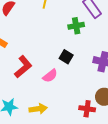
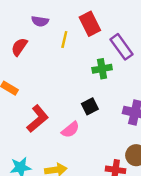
black square: (66, 57) -> (90, 106), turned 32

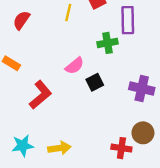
purple rectangle: (122, 47) -> (128, 20), turned 35
pink semicircle: (70, 130) -> (75, 66), moved

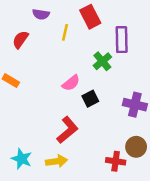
green cross: (108, 43) -> (102, 61), turned -30
red L-shape: (40, 95) -> (67, 130), moved
cyan star: (23, 146) -> (22, 159), turned 30

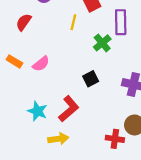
yellow line: (65, 32) -> (73, 22), moved
pink semicircle: (71, 83) -> (41, 64), moved
cyan star: (22, 159) -> (37, 111), moved

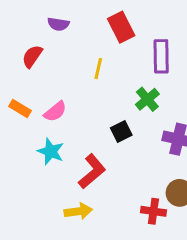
yellow line: (73, 22) -> (98, 69), moved
green cross: (102, 43) -> (147, 99), moved
cyan star: (37, 111) -> (51, 151), moved

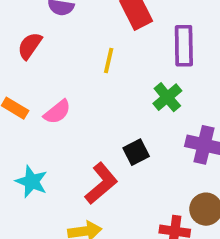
black square: (121, 131) -> (136, 152), moved
cyan star: (51, 151) -> (32, 182), moved

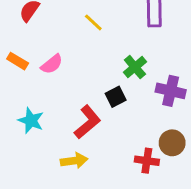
yellow line: (109, 60) -> (93, 22), turned -60
green cross: (167, 97) -> (135, 67), moved

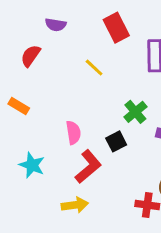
pink semicircle: (52, 64) -> (73, 133), moved, turned -60

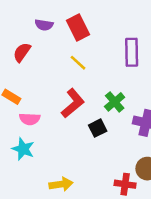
red rectangle: (116, 28) -> (78, 27), moved
pink semicircle: (73, 133) -> (30, 119), moved, turned 102
red L-shape: (88, 167) -> (73, 103), moved

